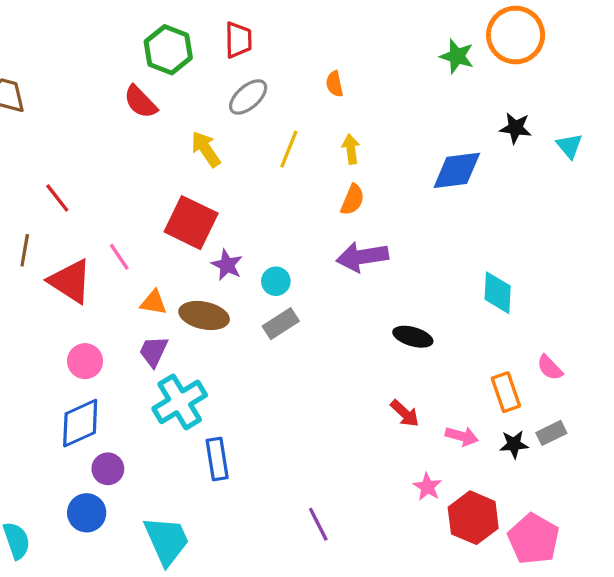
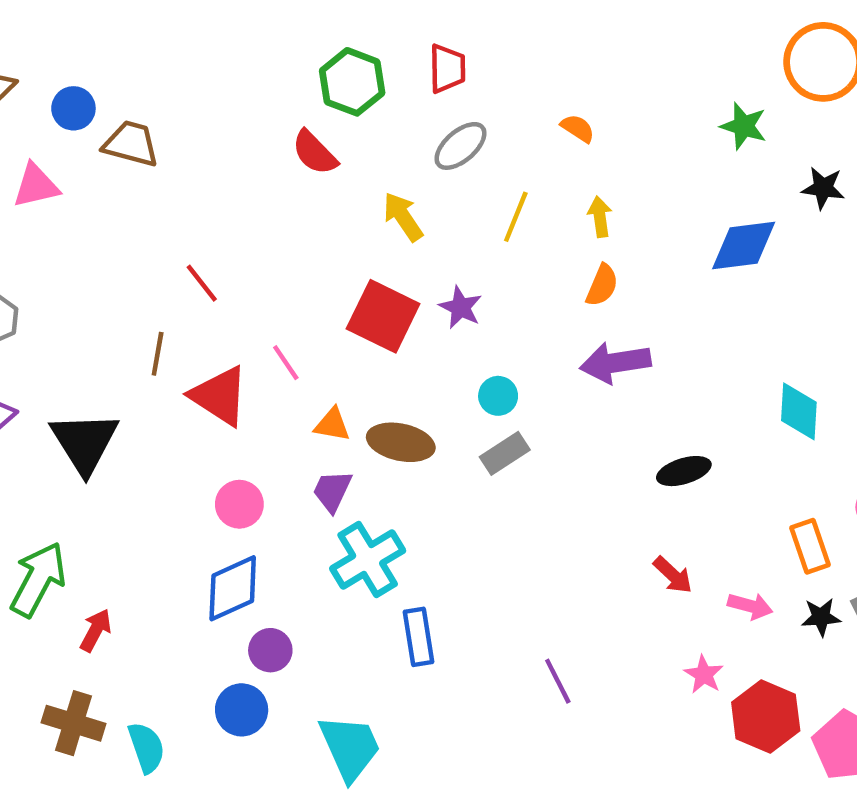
green star: (457, 56) -> (744, 126), moved
orange semicircle: (335, 84) -> (578, 128), turned 135
purple star: (227, 265) -> (461, 307), moved
black ellipse: (413, 337) -> (684, 471), turned -33
purple line: (318, 524) -> (558, 681), moved

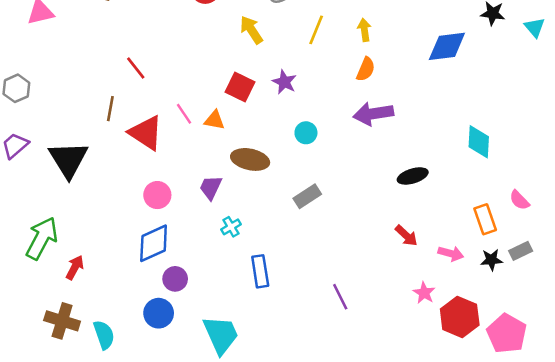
red square: (383, 316) -> (240, 87), size x0.7
orange triangle: (332, 425) -> (215, 120), moved
gray rectangle: (505, 453) -> (307, 196), moved
cyan cross: (368, 560) -> (231, 227), size x0.5

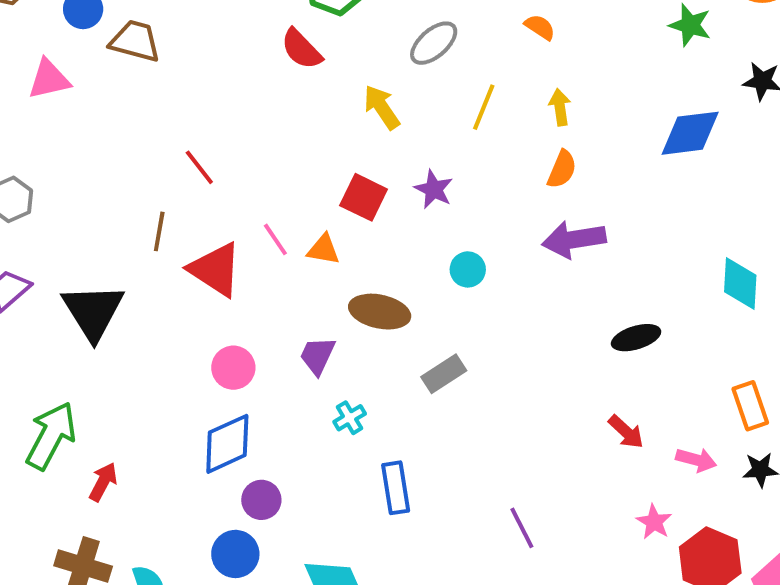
gray rectangle: (307, 196) -> (444, 374), moved

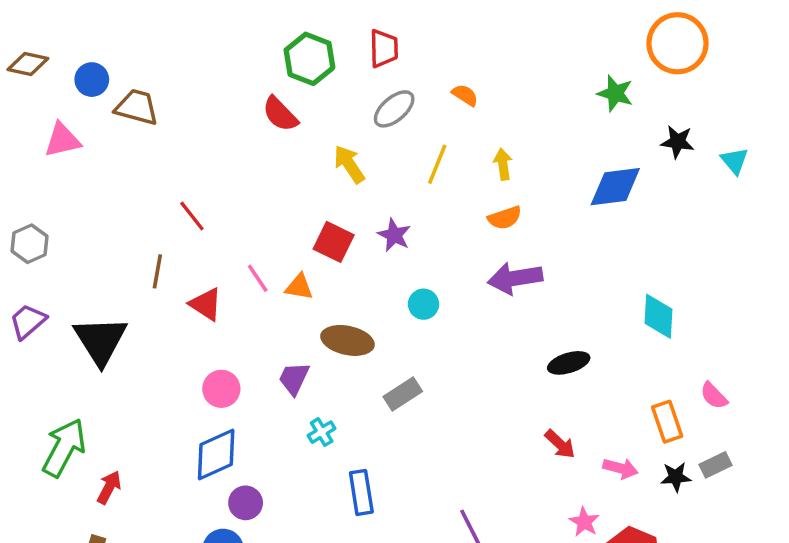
orange semicircle: (540, 27) -> (465, 95), moved
orange semicircle: (562, 169) -> (505, 218), turned 48
red triangle: (215, 269) -> (206, 304), size x0.7

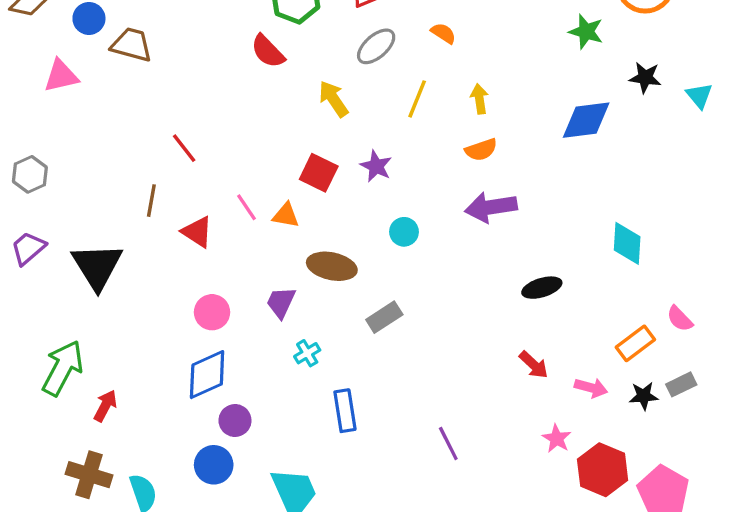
orange rectangle: (667, 422) -> (635, 343), turned 72

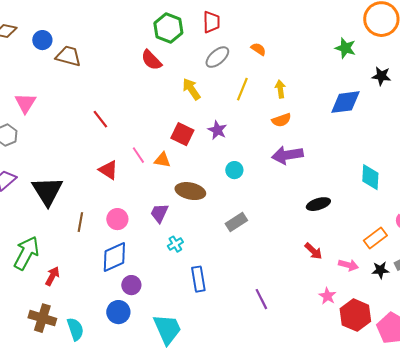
pink triangle: (61, 76) -> (25, 103), moved, turned -45
brown line: (151, 201) -> (80, 222), moved
gray rectangle: (384, 317) -> (236, 222), moved

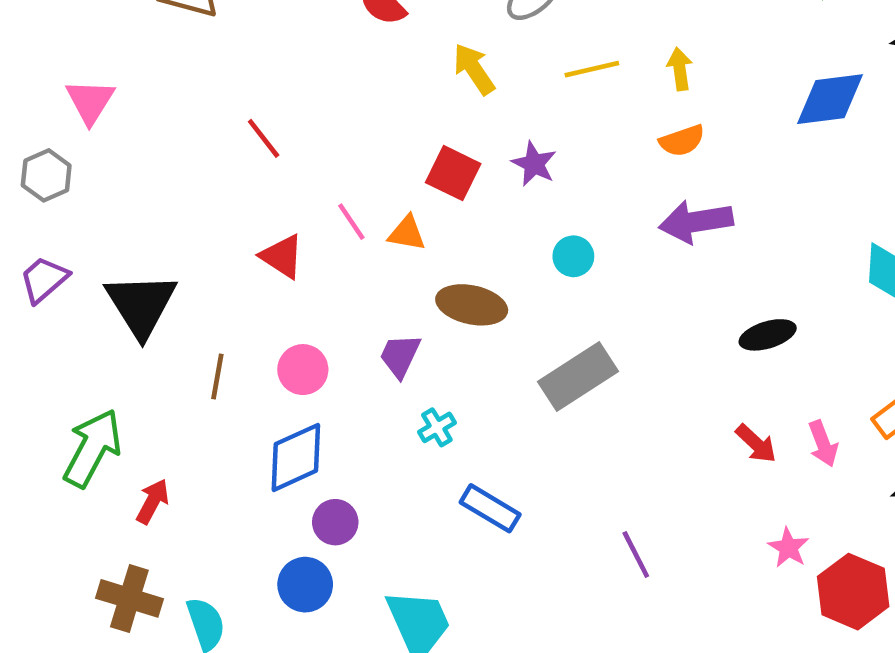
yellow line: (242, 89) -> (592, 69), turned 55
gray rectangle: (236, 222) -> (578, 377), size x1.5
pink arrow: (348, 265) -> (823, 444), moved, turned 54
blue rectangle: (198, 279) -> (490, 508), turned -50

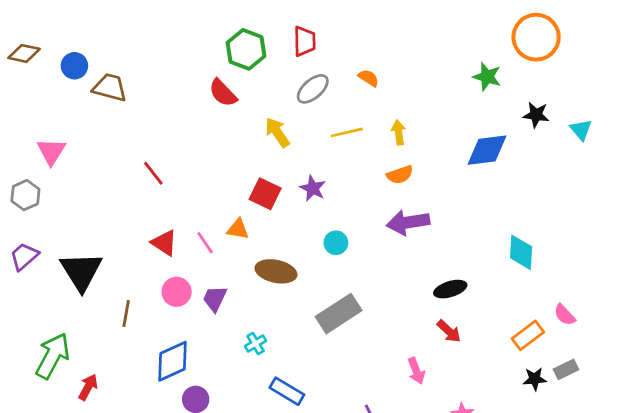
pink line: (351, 222) -> (205, 243), moved
purple trapezoid: (400, 356) -> (215, 299), moved
pink circle: (303, 370) -> (177, 292), moved
red arrow: (756, 444) -> (449, 331), moved
pink arrow: (823, 444) -> (416, 371), moved

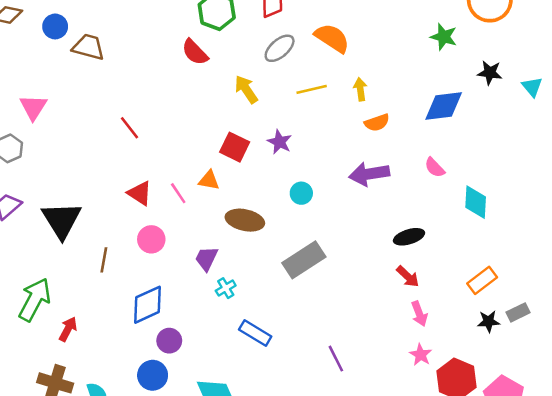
orange semicircle: (369, 78) -> (332, 38), size x1.8
orange semicircle: (400, 175) -> (377, 123), moved
purple trapezoid: (215, 299) -> (206, 259), moved
pink semicircle: (565, 315) -> (435, 168), moved
pink arrow: (416, 371) -> (419, 314), moved

